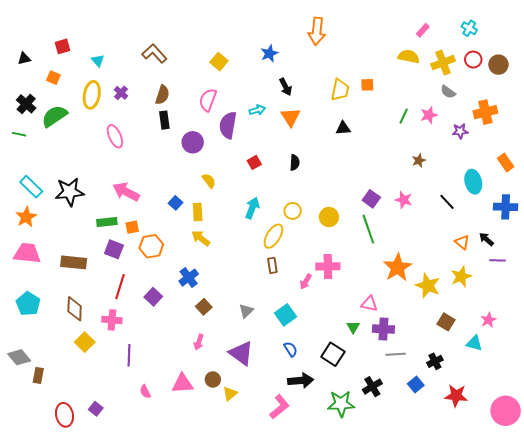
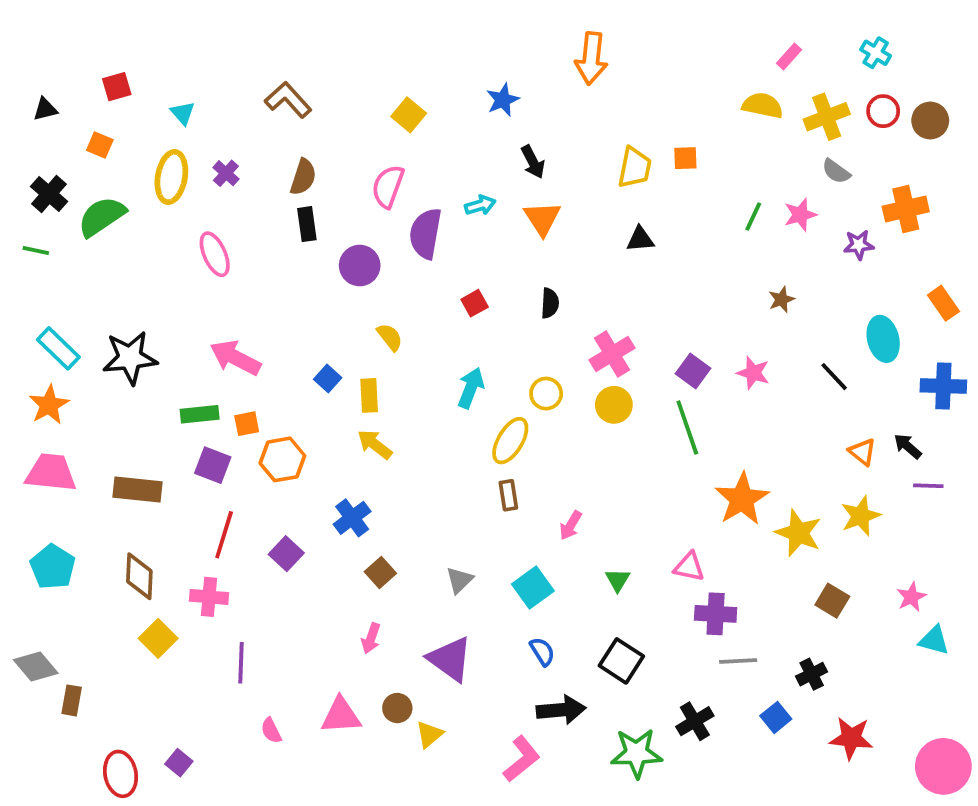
pink cross: (328, 266) -> (612, 354), moved, turned -30
green triangle: (353, 327) -> (618, 580), moved
cyan triangle: (474, 343) -> (934, 640), moved

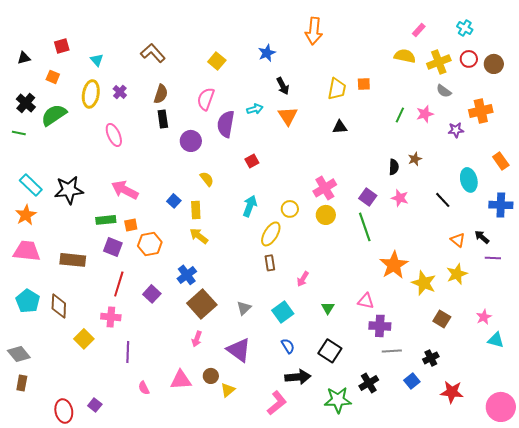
black semicircle: (550, 303) -> (394, 167), moved
brown square: (380, 572) -> (202, 304), size x1.8
brown diamond: (139, 576) -> (59, 306), moved
brown rectangle: (72, 700) -> (22, 383), moved

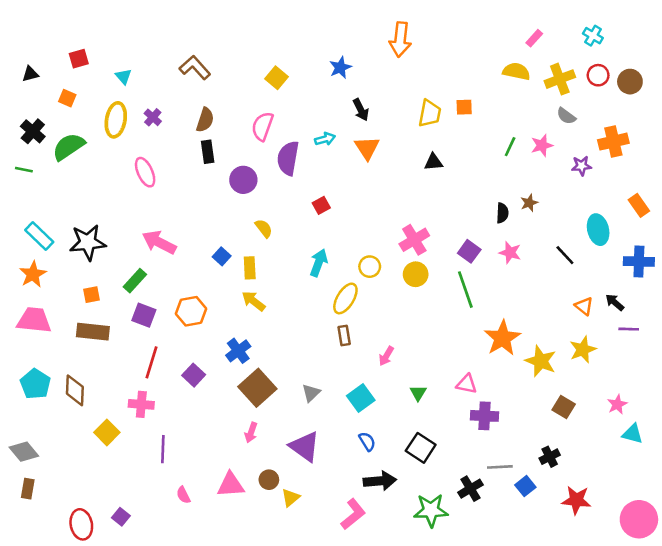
green rectangle: (106, 220) -> (135, 281), turned -42
orange square: (131, 225) -> (92, 295), moved
gray line: (392, 351) -> (500, 467), moved

